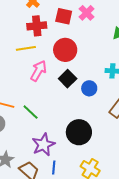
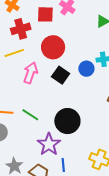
blue circle: (89, 88) -> (86, 69), moved
black circle: (79, 132) -> (67, 121), moved

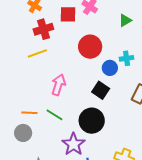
red circle: (53, 47) -> (90, 47), moved
pink arrow: (31, 73) -> (58, 85), moved
black square: (61, 75) -> (101, 90), moved

